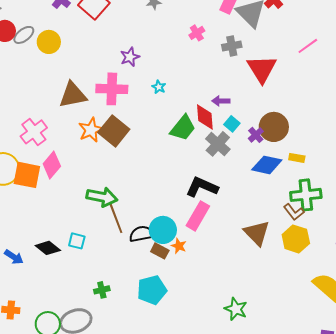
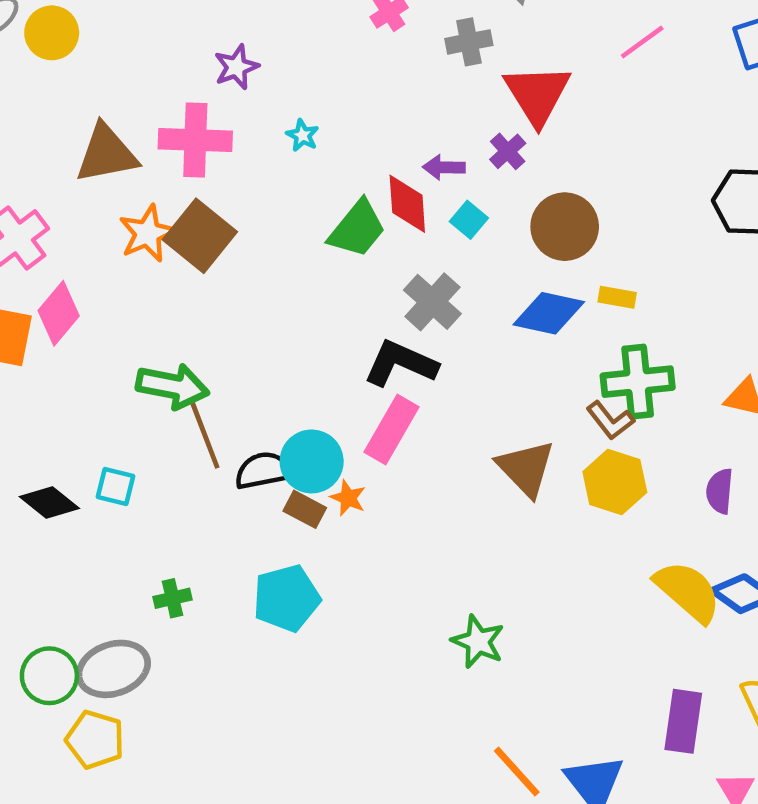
purple cross: (256, 135) -> (508, 151), moved
gray cross: (218, 144) -> (432, 302), moved

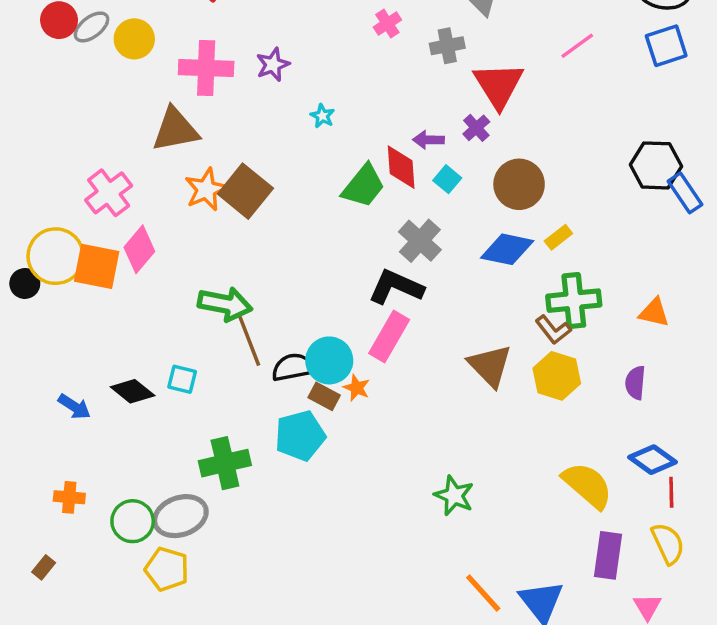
pink cross: (195, 140) -> (206, 68), moved
yellow rectangle: (617, 297) -> (558, 237), turned -48
yellow semicircle: (688, 591) -> (587, 485), moved
green cross: (173, 598) -> (225, 463), size x1.8
cyan pentagon: (287, 598) -> (300, 436), moved

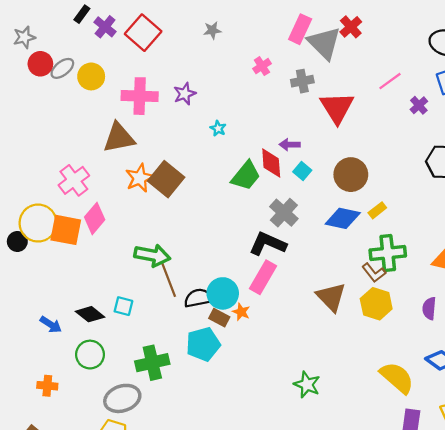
purple cross: (476, 128) -> (419, 105), moved
green circle: (133, 521) -> (90, 355), moved

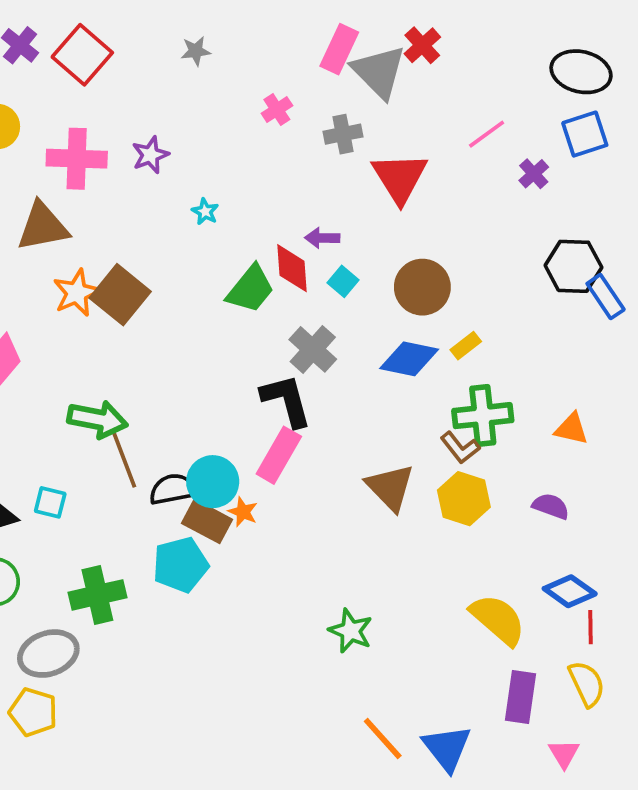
black L-shape: (268, 244) -> (286, 400), turned 51
purple semicircle: (429, 308) -> (551, 506), turned 105
brown rectangle: (219, 318) -> (207, 521), size x1.4

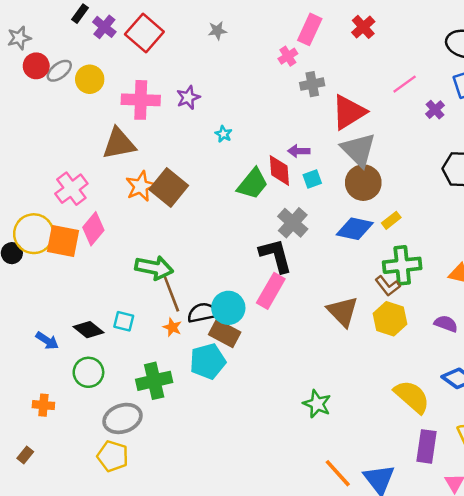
gray triangle: (379, 72) -> (358, 150), moved
pink cross: (277, 110) -> (288, 56), moved
red triangle: (400, 178) -> (349, 112), turned 30
cyan square: (343, 281) -> (312, 179), turned 30
orange star: (243, 512) -> (172, 327), moved

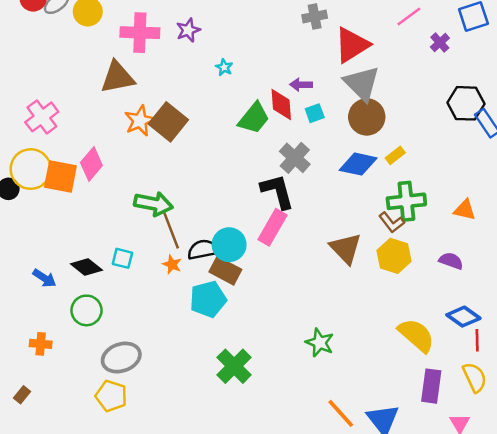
pink cross: (71, 189) -> (42, 117), moved
green cross: (154, 381) -> (234, 366), moved, turned -32

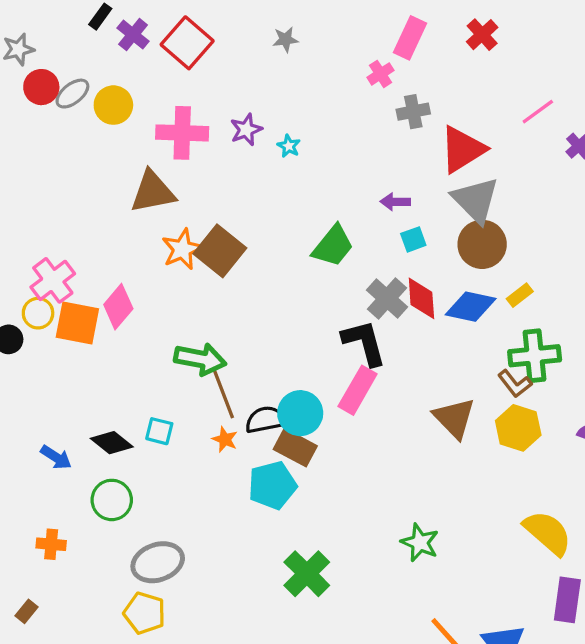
cyan star: (224, 67) -> (289, 146), moved
red diamond: (281, 105) -> (421, 298), moved
pink cross: (42, 117) -> (53, 280), moved
yellow circle: (31, 169) -> (38, 313), size x0.6

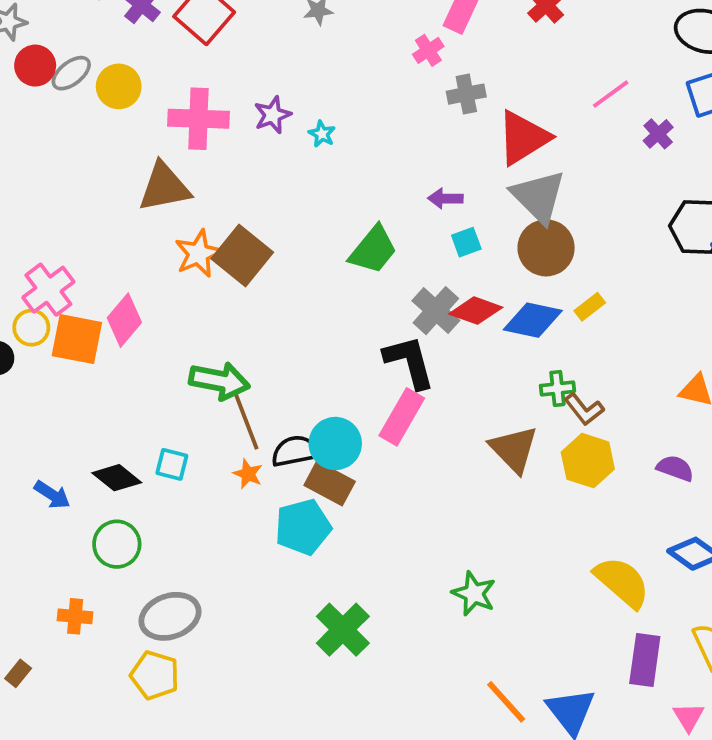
red diamond: (421, 298) -> (476, 311), turned -66
green cross: (535, 356) -> (557, 388), moved, size x0.6
orange cross: (51, 544) -> (75, 616), moved

